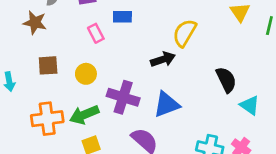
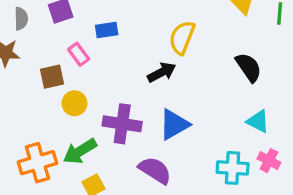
brown square: (48, 65) -> (52, 77), moved
black semicircle: (226, 80) -> (249, 67), moved
cyan triangle: (250, 105) -> (258, 121), moved

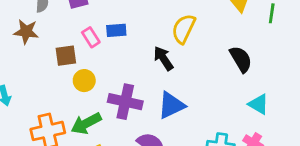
blue rectangle: (107, 30) -> (116, 30), moved
black arrow: (162, 72) -> (163, 58), turned -100
cyan triangle: (258, 121) -> (259, 104), moved

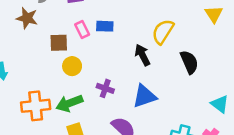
black semicircle: (241, 59) -> (189, 62), moved
purple cross: (125, 102) -> (105, 88), size x0.6

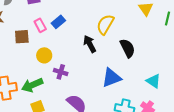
blue rectangle: (105, 26) -> (58, 22), turned -40
yellow circle: (72, 66) -> (44, 55), moved
blue triangle: (145, 96) -> (112, 78), moved

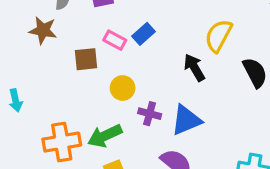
pink rectangle: (40, 25) -> (115, 40), turned -32
blue triangle: (112, 78) -> (186, 120), moved

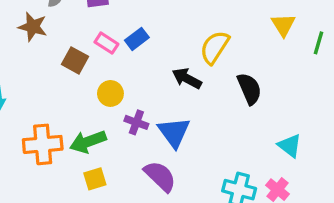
brown square: (86, 59) -> (75, 60), turned 30
black arrow: (194, 68) -> (187, 78), turned -36
blue triangle: (186, 120) -> (174, 132), turned -48

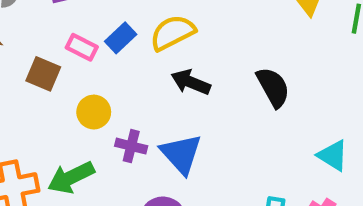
yellow semicircle: (215, 47) -> (172, 33), moved, turned 36

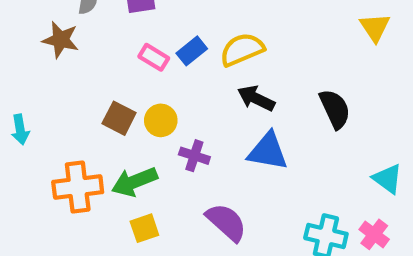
brown square: (43, 74) -> (119, 118), moved
blue triangle: (181, 154) -> (268, 151), moved, turned -42

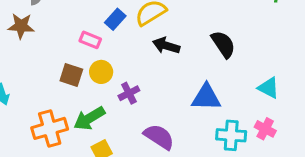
pink rectangle: (154, 57) -> (90, 40), moved
blue triangle: (268, 151) -> (206, 97), moved
purple cross: (194, 156) -> (129, 93), turned -36

